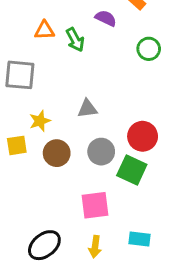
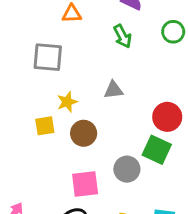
green arrow: (75, 40) -> (122, 36), moved
gray circle: (101, 152) -> (127, 169), moved
pink square: (95, 205) -> (85, 184), moved

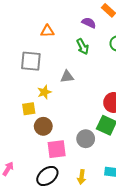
gray triangle: (113, 90) -> (67, 77), moved
brown circle: (84, 133) -> (43, 126), moved

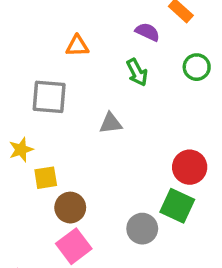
yellow star: (44, 92) -> (21, 150), moved
pink square: (57, 149) -> (74, 246), moved, turned -30

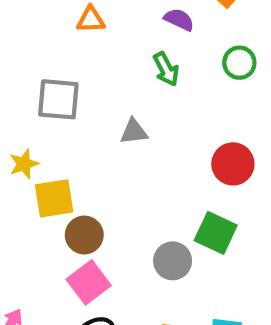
orange triangle: (77, 46) -> (91, 20), moved
red circle: (190, 167) -> (233, 164), moved
yellow square: (46, 178) -> (54, 198), size x1.4

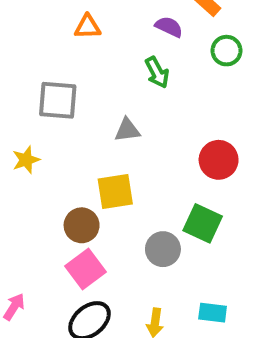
green circle: (239, 63) -> (226, 51), moved
yellow square: (54, 198) -> (115, 192), moved

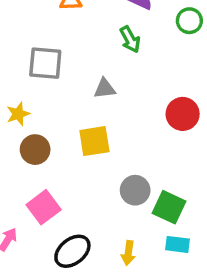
green square: (203, 223) -> (169, 207), moved
brown circle: (82, 225) -> (35, 150), moved
pink square: (86, 269) -> (44, 207), moved

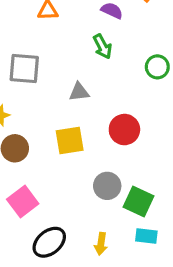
green circle: (189, 21) -> (157, 67), moved
red circle: (183, 114) -> (124, 130), moved

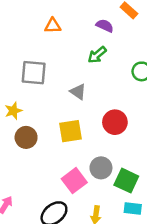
green arrow: (103, 47) -> (97, 55), turned 78
gray triangle: (79, 92) -> (78, 92), turned 42
pink square: (23, 202) -> (74, 181), moved

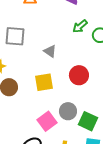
green arrow: (97, 55) -> (80, 26), moved

